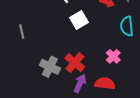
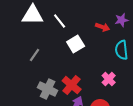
gray line: (22, 31) -> (35, 55), moved, turned 48

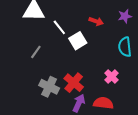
white line: (60, 21) -> (59, 27), moved
red arrow: (103, 27) -> (96, 21), moved

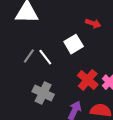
white line: (59, 27) -> (45, 57), moved
red cross: (74, 83) -> (88, 80), moved

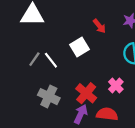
red arrow: (93, 23) -> (99, 26), turned 32
red cross: (88, 80) -> (86, 93), moved

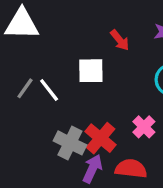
white square: (80, 47) -> (91, 71), turned 30
gray cross: (49, 97) -> (70, 143), moved

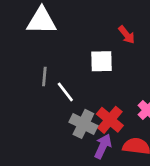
gray line: (25, 88) -> (44, 77), turned -30
white line: (49, 90) -> (65, 92), moved

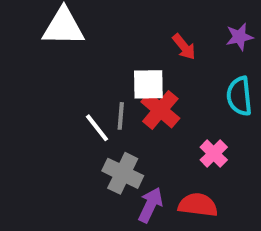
gray line: (44, 77) -> (121, 116), moved
red cross: (110, 120) -> (160, 110), moved

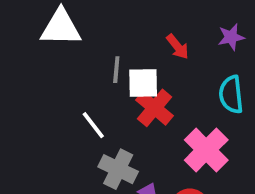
gray line: (121, 116) -> (116, 70), moved
pink cross: (214, 154) -> (206, 150), size x1.6

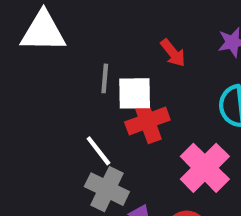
red cross: (155, 108) -> (147, 121), turned 30
white line: (93, 125) -> (98, 151), moved

